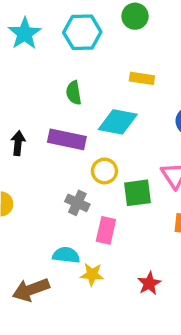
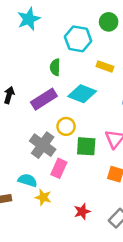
cyan hexagon: (82, 32) -> (78, 39), moved
purple rectangle: (67, 139) -> (44, 99), turned -55
gray cross: (77, 203) -> (43, 145), size x1.5

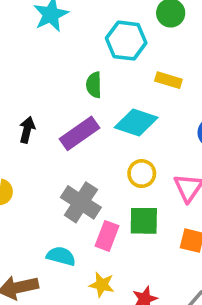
yellow circle: (66, 126) -> (142, 174), moved
green square: (86, 146) -> (144, 221), moved
yellow star: (43, 197) -> (102, 285), moved

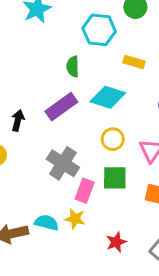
black arrow: (27, 130) -> (18, 120), moved
cyan semicircle: (61, 256) -> (47, 223), moved
yellow star: (102, 285) -> (75, 219), moved

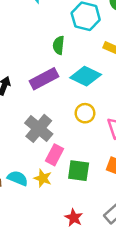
green square: (115, 178) -> (79, 171), moved
red star: (116, 242) -> (74, 218), moved, turned -30

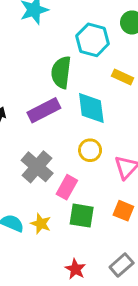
green semicircle: (59, 45) -> (61, 72), size x1.5
cyan diamond: (86, 76) -> (91, 108), turned 56
pink rectangle: (54, 155) -> (67, 187), moved

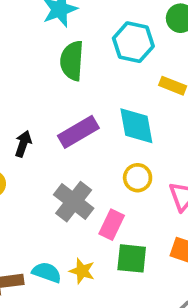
green semicircle: (61, 72) -> (72, 61), moved

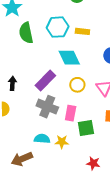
cyan hexagon: (133, 42) -> (58, 27), moved
purple rectangle: (78, 132) -> (45, 81), moved
cyan semicircle: (47, 272) -> (42, 139), moved

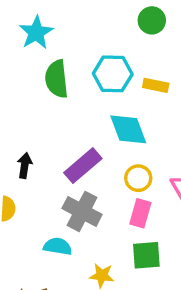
pink rectangle: (71, 113) -> (140, 213), moved
cyan semicircle: (42, 139) -> (58, 246), moved

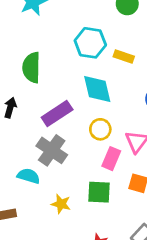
green semicircle: (57, 79) -> (31, 68), moved
pink rectangle: (140, 213) -> (111, 159), moved

